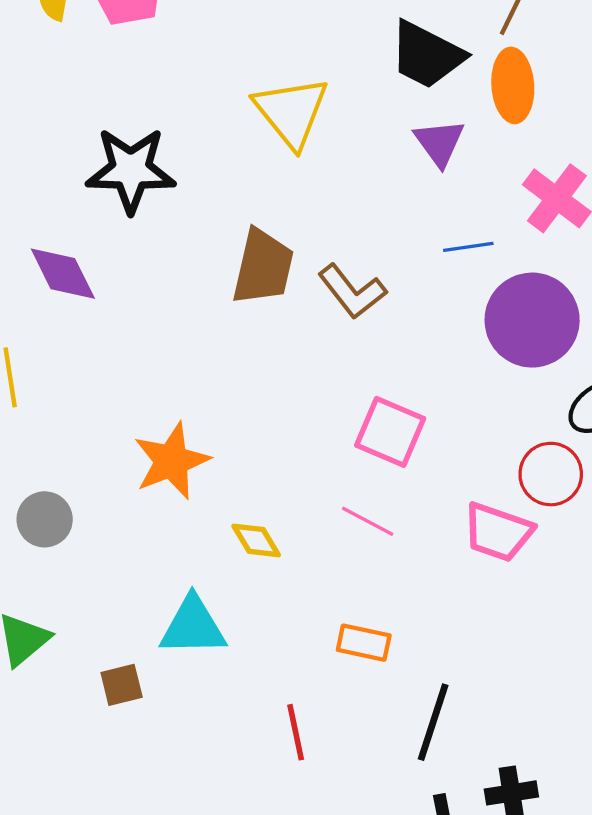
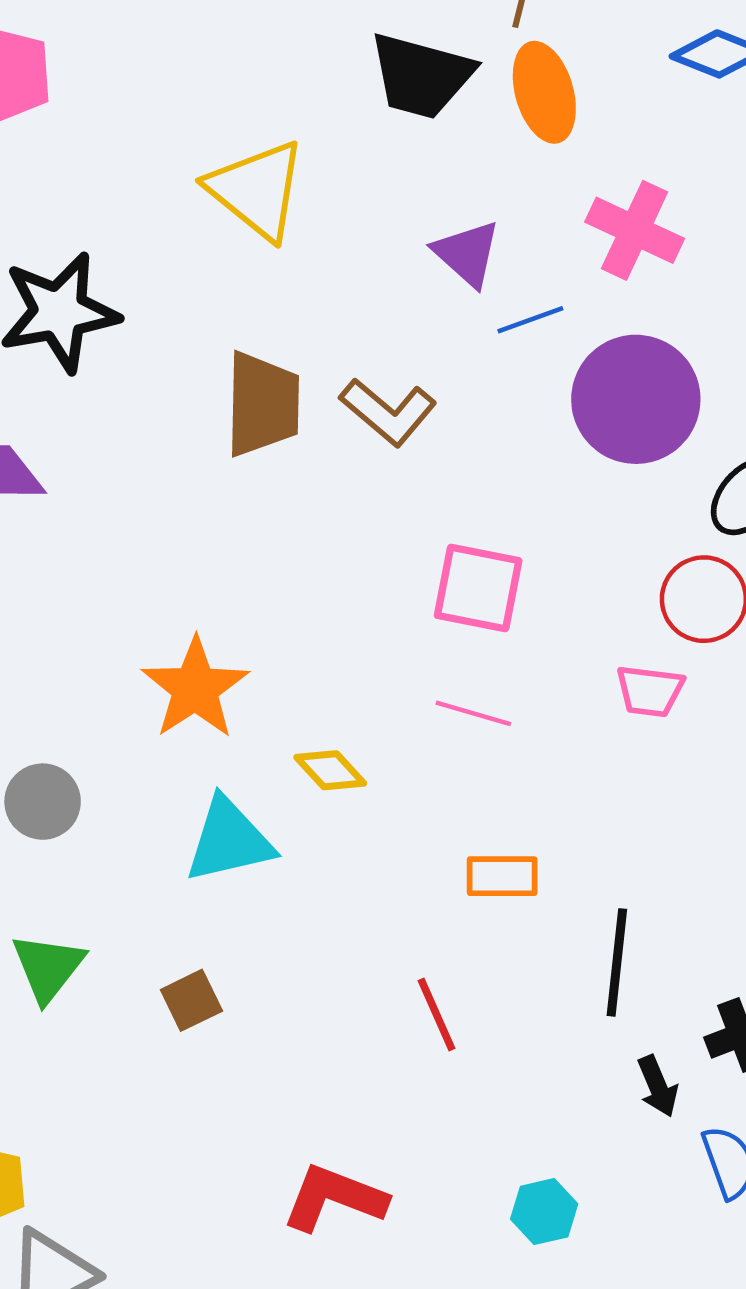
purple triangle: (439, 143) -> (467, 253), moved
pink trapezoid: (498, 532) -> (650, 691), size x0.7
cyan triangle: (193, 626) -> (229, 840), moved

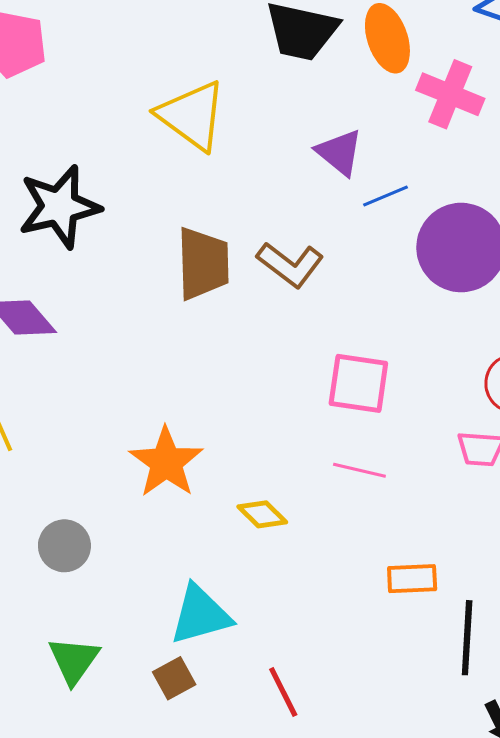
pink cross: (635, 230) -> (450, 94), moved
cyan triangle: (229, 840) -> (200, 615), moved
orange rectangle: (502, 876) -> (412, 579), moved
red line: (437, 1014) -> (283, 692), moved

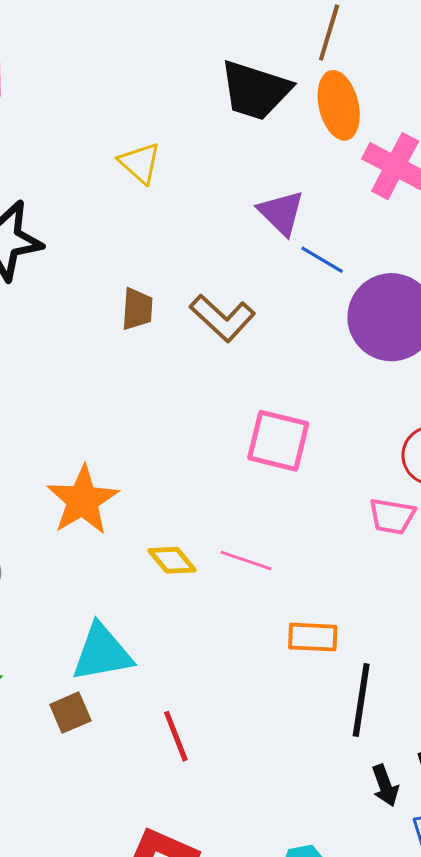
yellow triangle: (192, 115) -> (140, 163), size x0.6
blue line: (386, 196) -> (322, 260), turned 48
brown trapezoid: (203, 264) -> (137, 309), size x0.6
pink line: (359, 470) -> (246, 561), moved

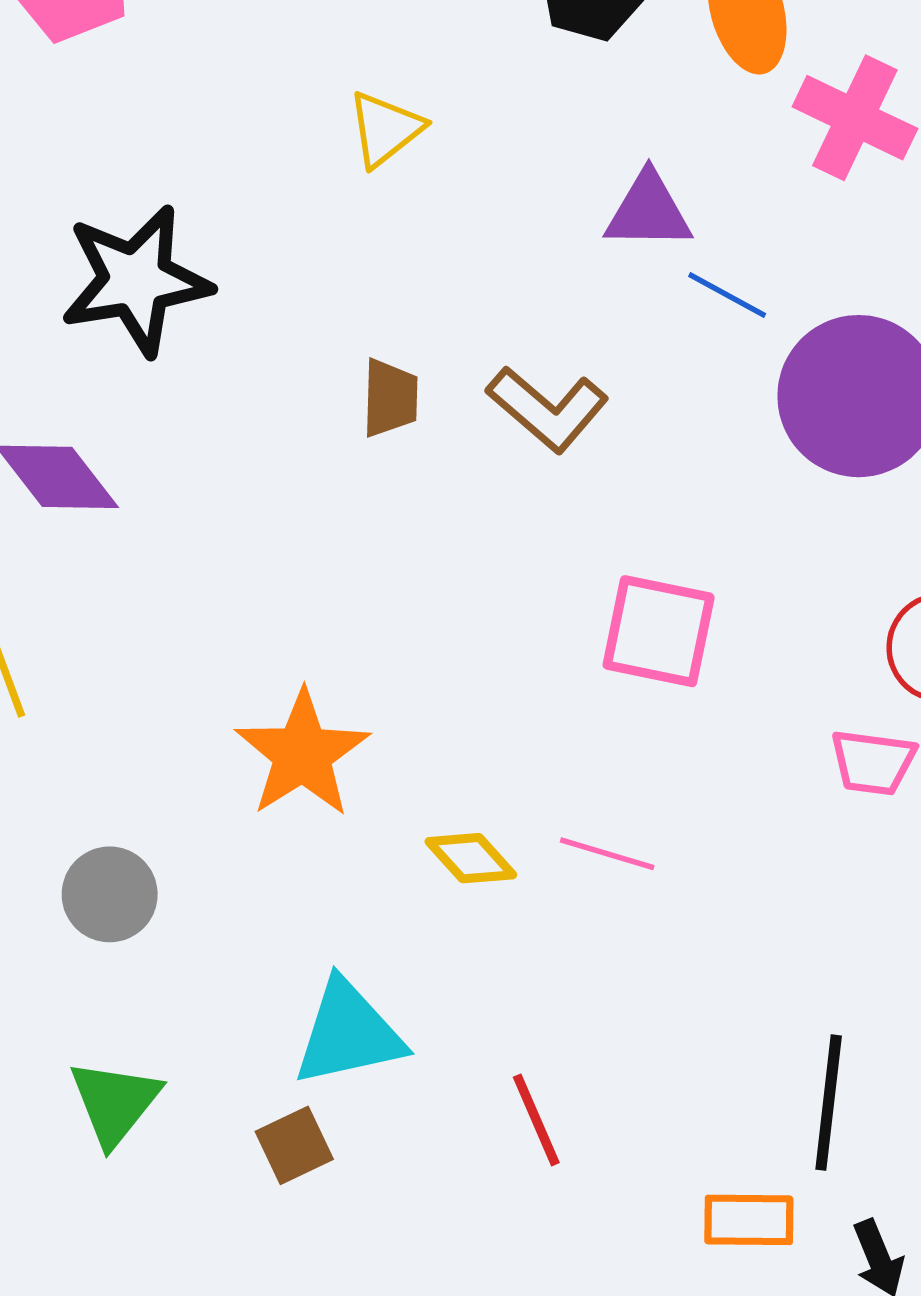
yellow triangle: (140, 163) -> (385, 129), turned 42
purple triangle: (281, 213) -> (648, 211), turned -42
orange rectangle: (313, 637) -> (749, 1220), moved
red line: (176, 736) -> (536, 1120), moved

